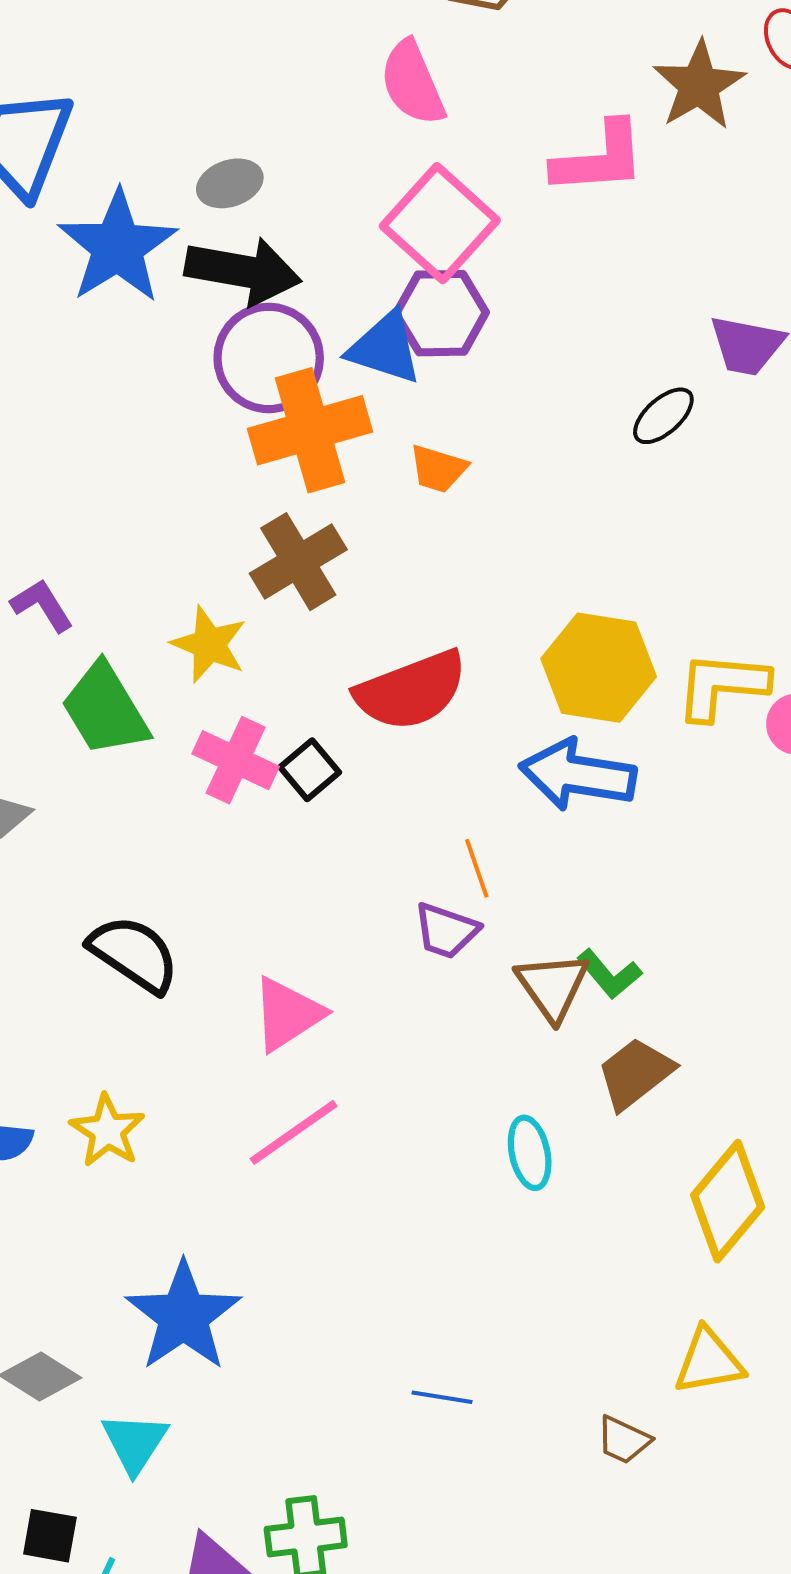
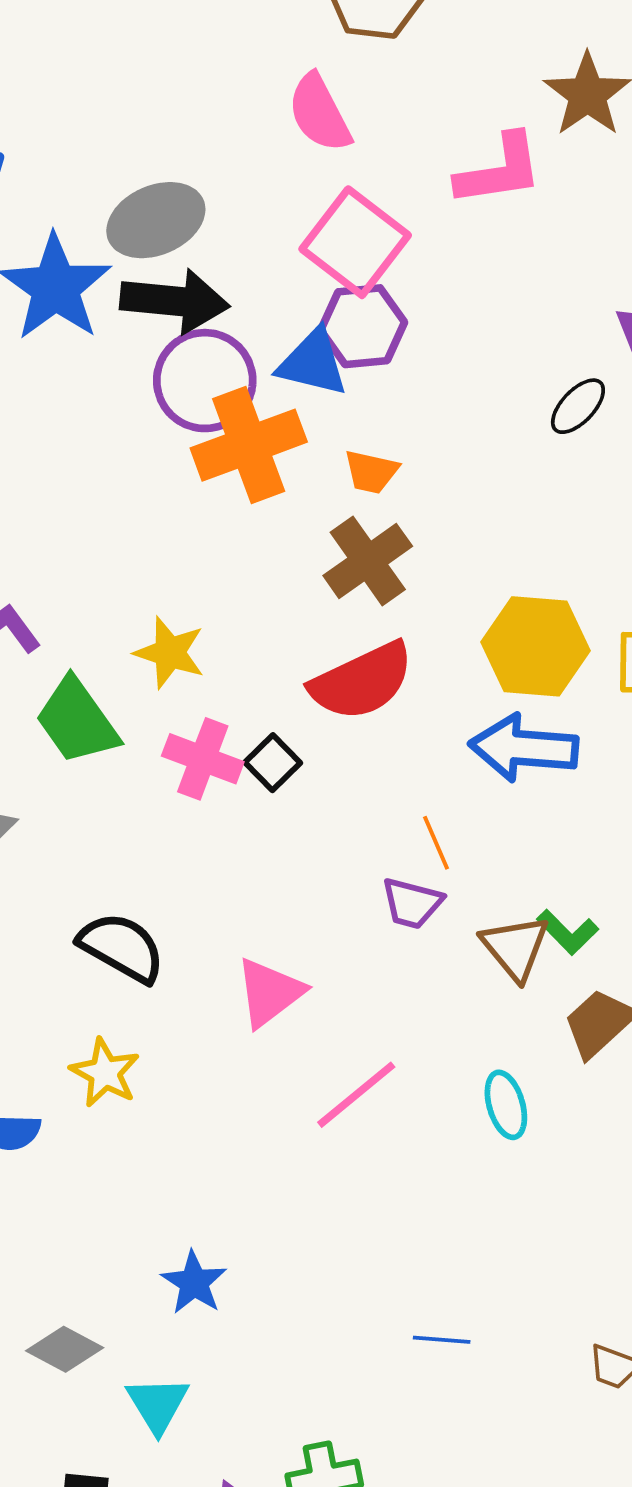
gray ellipse: (230, 183) -> (156, 220), size x1.6
brown cross: (298, 562) -> (368, 561), moved
yellow star: (107, 1131) -> (105, 1073), moved
pink line: (294, 1132) -> (356, 1095), moved
blue star: (183, 1316) -> (194, 1283), size x0.6

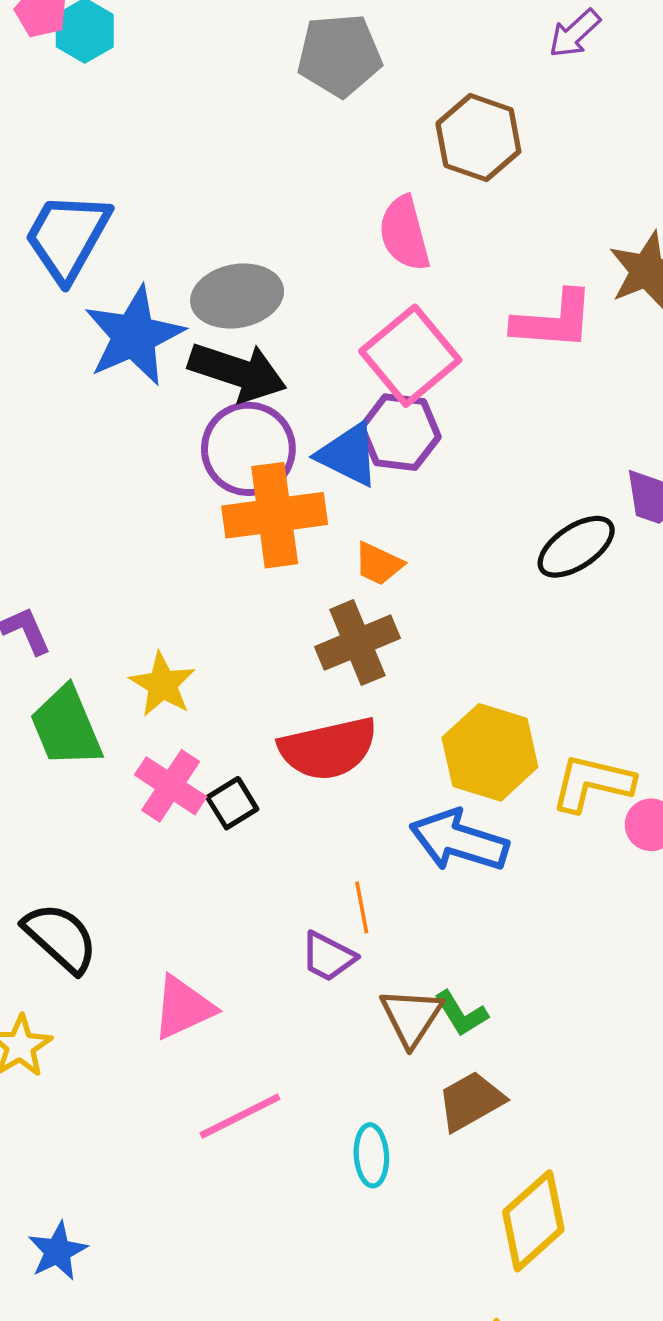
black ellipse: (578, 406) -> (576, 547), size x1.4

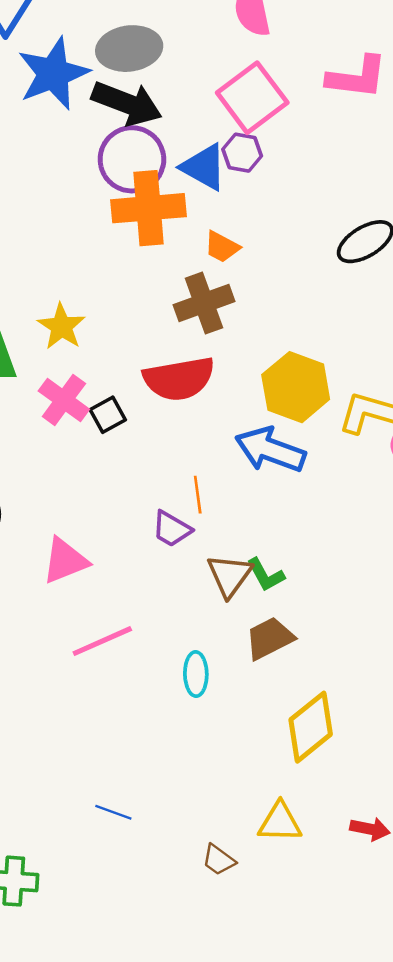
purple hexagon: (400, 432) -> (242, 153), size x0.7

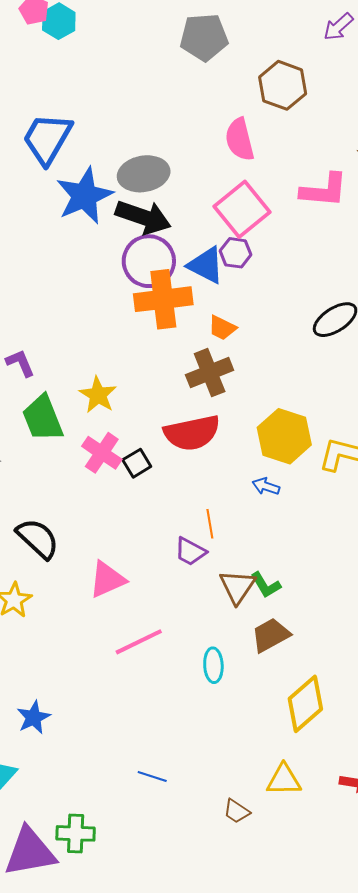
blue arrow: (270, 450) -> (266, 486), size x0.5

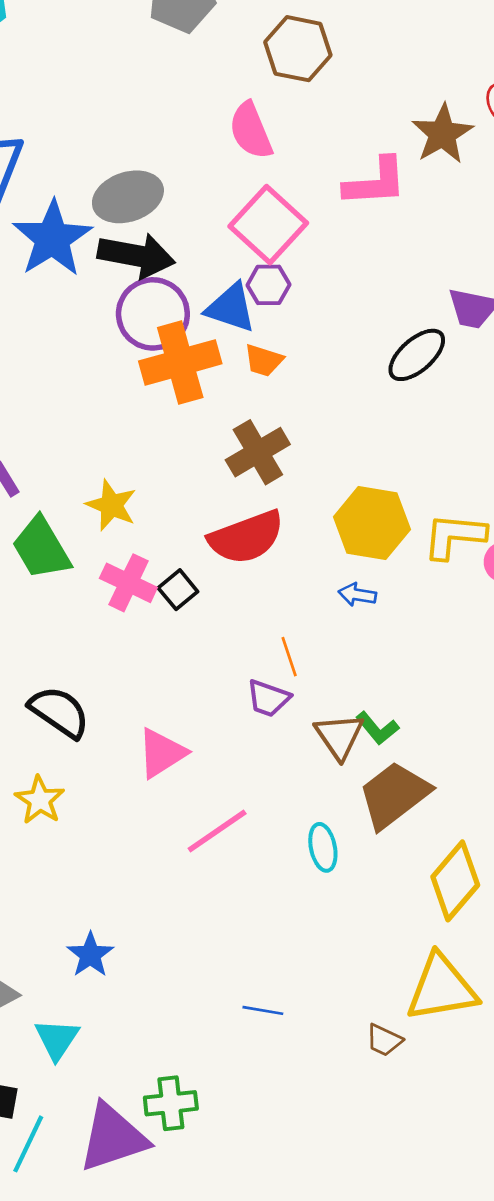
orange trapezoid: (222, 328) -> (264, 360), moved
brown trapezoid: (271, 635) -> (394, 795), size x1.4
yellow triangle: (284, 780) -> (442, 988), size x1.5

